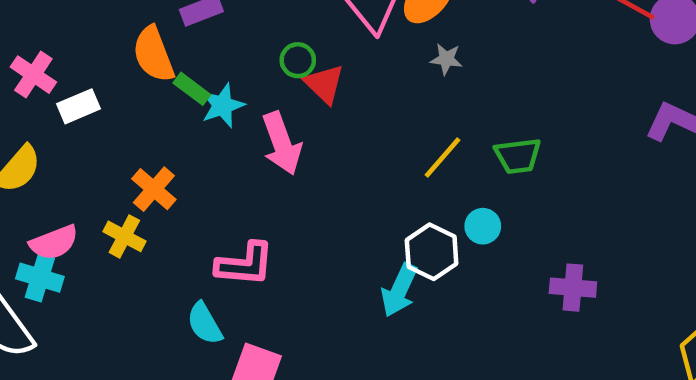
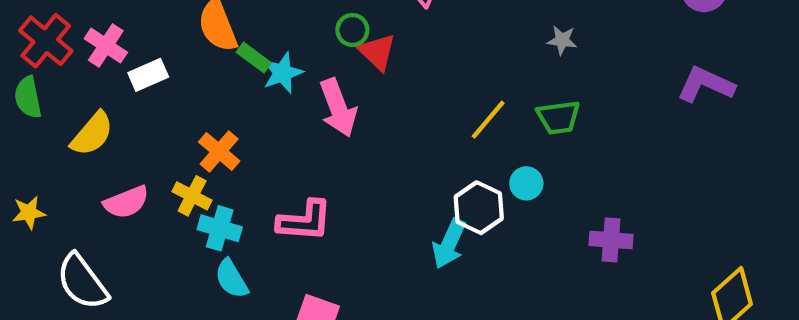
gray star: (446, 59) -> (562, 40), moved
cyan cross: (40, 278) -> (220, 228), moved
cyan semicircle: (205, 324) -> (231, 279), moved

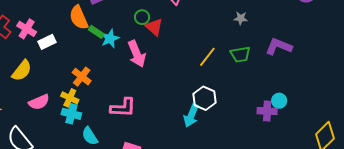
purple L-shape: (706, 85) -> (279, 47), moved
cyan circle: (526, 183) -> (279, 101), moved
cyan cross: (220, 228) -> (71, 114), moved

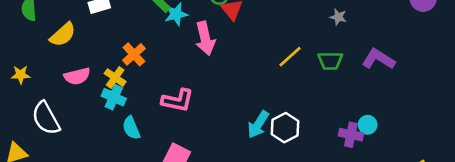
white hexagon: (205, 98) -> (285, 128), moved

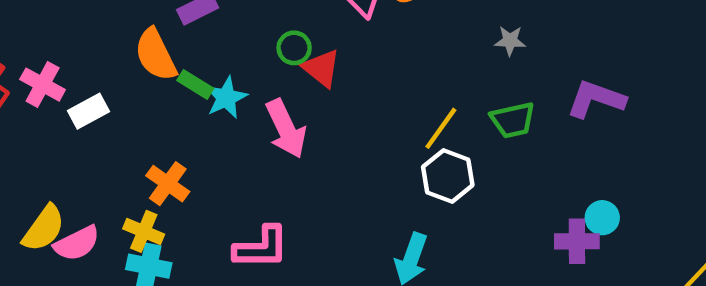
yellow semicircle: (63, 35) -> (44, 228), moved
white hexagon: (285, 128) -> (448, 176), moved

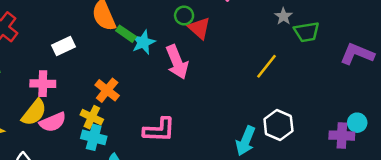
gray star: (510, 41) -> (283, 16), moved, turned 30
pink cross: (43, 85) -> (43, 84), moved, turned -30
green trapezoid: (513, 120) -> (307, 32), moved
white hexagon: (448, 176) -> (278, 125), moved

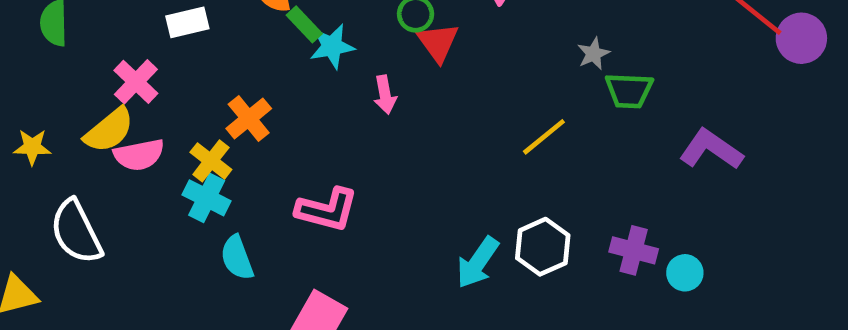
pink arrow: (177, 62) -> (385, 95), size x0.6
pink cross: (43, 84) -> (136, 82), turned 30
purple cross: (342, 136) -> (634, 250), moved

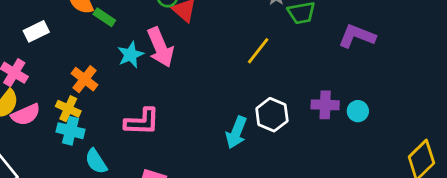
cyan star: (332, 46) -> (131, 55), moved
pink arrow: (385, 95) -> (160, 47), size x1.8

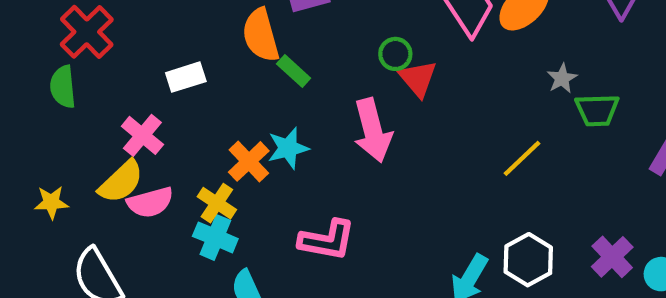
cyan star: (131, 55) -> (288, 148), moved
purple cross: (325, 105) -> (612, 257), turned 36

